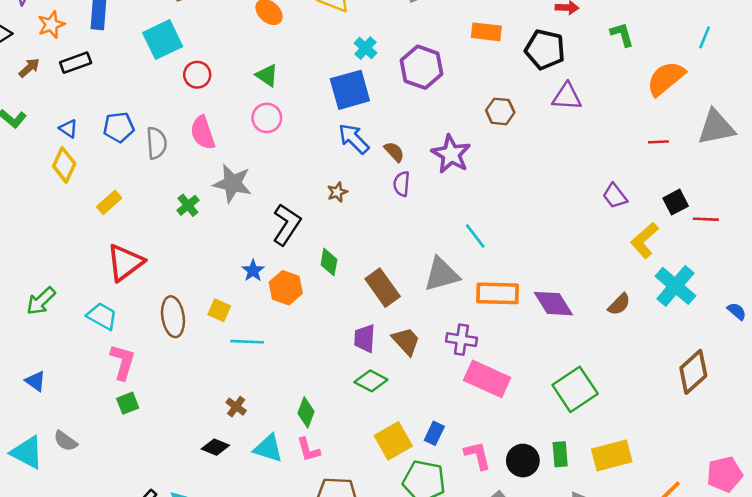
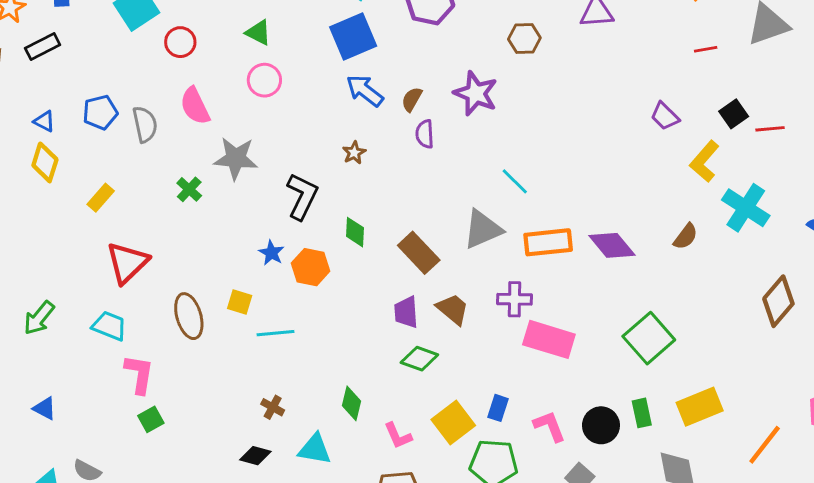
brown semicircle: (394, 152) -> (412, 99), turned -100
pink L-shape: (308, 450) -> (398, 436), moved

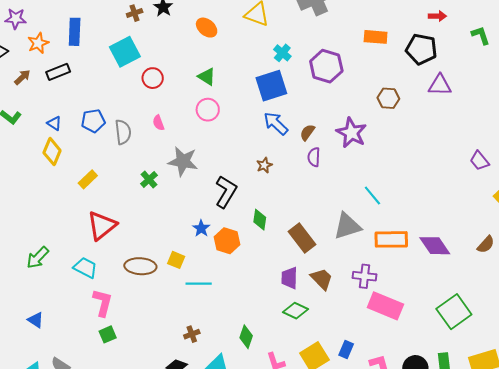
pink semicircle: (195, 106) -> (158, 123), size x0.6
brown ellipse: (189, 316) -> (140, 266), turned -76
brown cross: (273, 407) -> (192, 334), turned 35

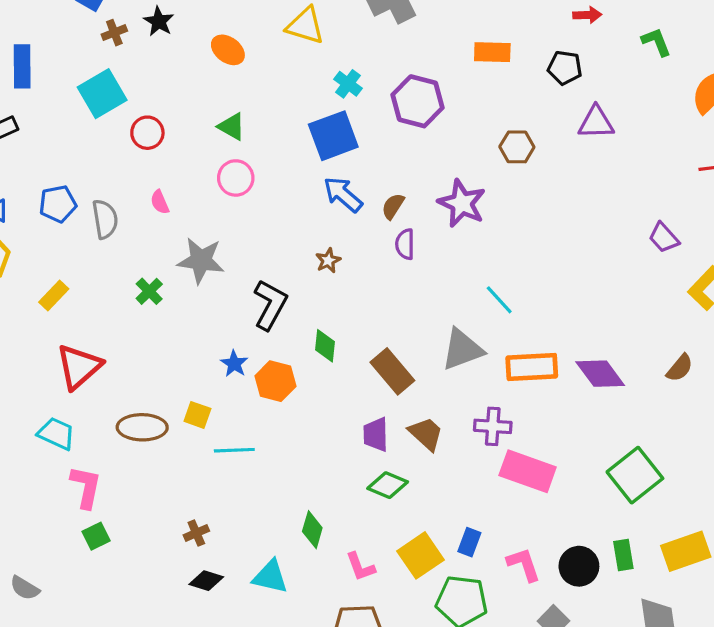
black pentagon: (421, 49) -> (565, 68), size x0.7
brown cross: (192, 334) -> (196, 533), moved

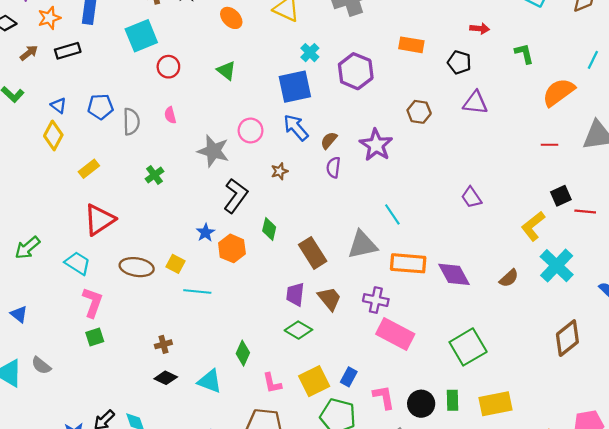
pink circle: (236, 178) -> (251, 131), moved
purple trapezoid: (664, 238) -> (471, 197), moved
gray star: (201, 260) -> (213, 151), moved

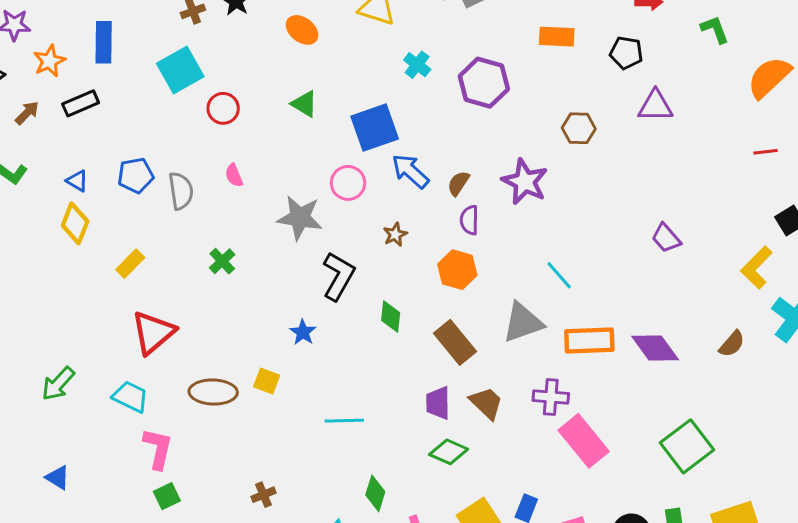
blue square: (295, 87) -> (375, 128), moved
orange hexagon: (232, 248) -> (457, 270), moved
cyan line: (197, 292) -> (344, 421), moved
pink rectangle: (395, 334) -> (584, 441), turned 30

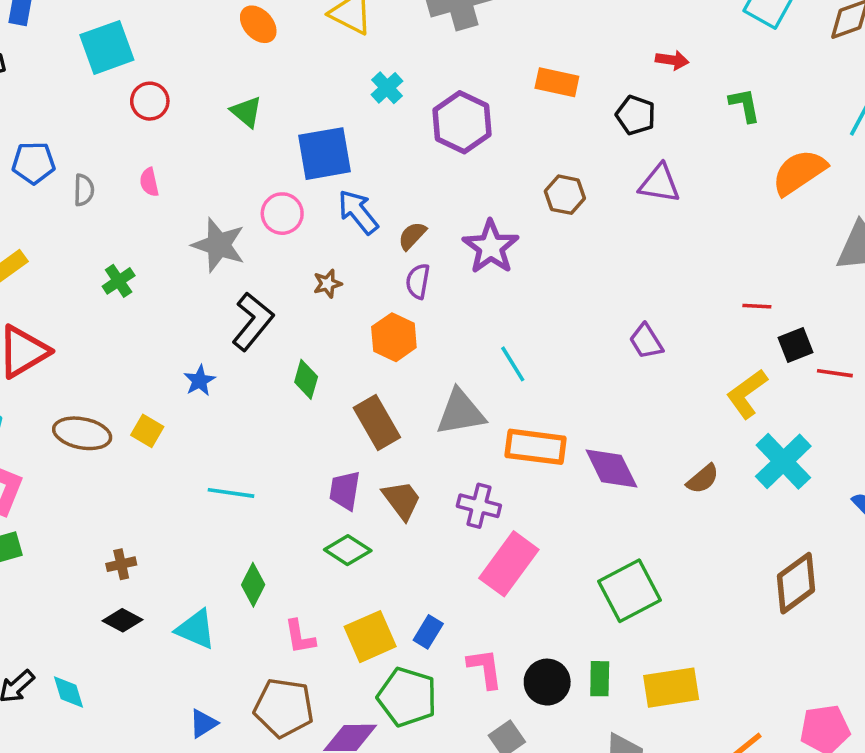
red line: (765, 152) -> (757, 306), moved
gray semicircle: (181, 191) -> (84, 190), size x0.7
pink rectangle: (584, 441) -> (509, 564), turned 66

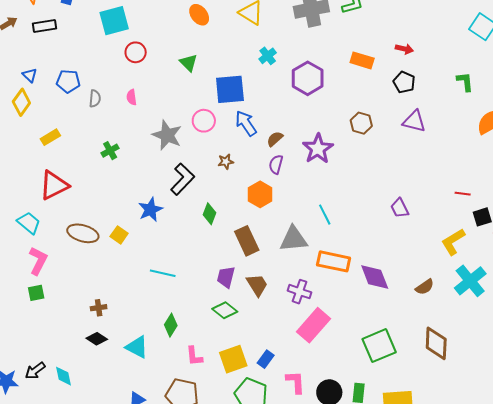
red arrow: (672, 60) -> (404, 49), moved
blue star: (200, 381) -> (150, 210), size x1.4
brown diamond: (796, 583) -> (436, 343), moved, turned -56

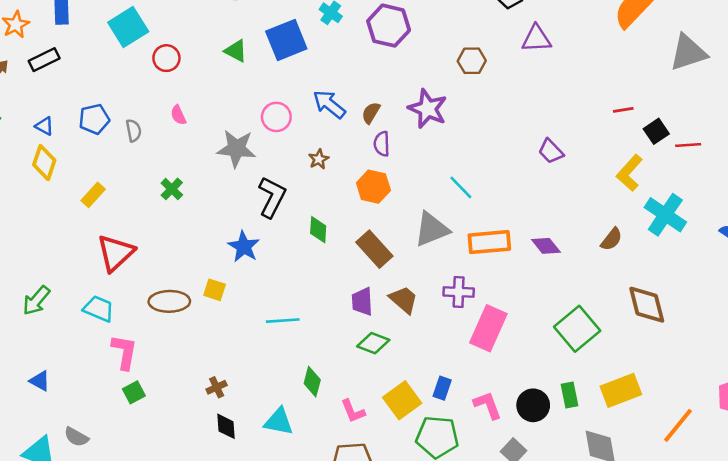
blue square: (230, 89) -> (286, 40), moved
purple diamond: (375, 277) -> (546, 246), size x0.7
black diamond: (97, 339) -> (226, 426), turned 70

